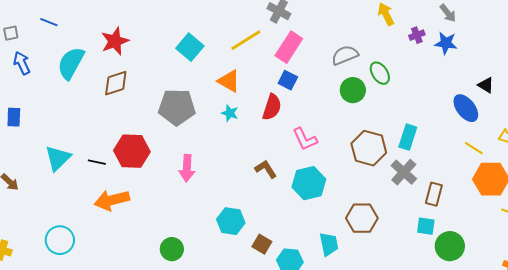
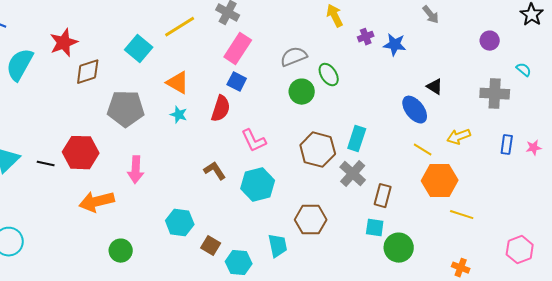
gray arrow: (448, 13) -> (431, 15), moved
yellow line: (246, 40) -> (180, 27), moved
brown diamond: (116, 83) -> (88, 72), moved
orange arrow: (112, 200) -> (97, 202), moved

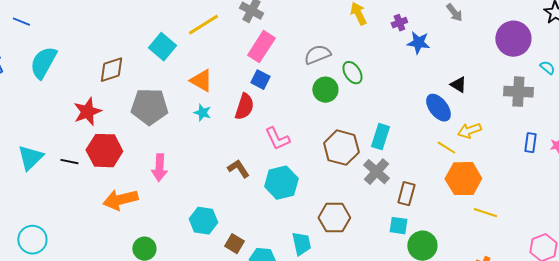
purple cross: (366, 37) -> (399, 23), moved
purple circle: (490, 41) -> (513, 39), size x1.8
red star: (64, 43) -> (87, 112), moved
yellow arrow: (459, 137) -> (469, 131), moved

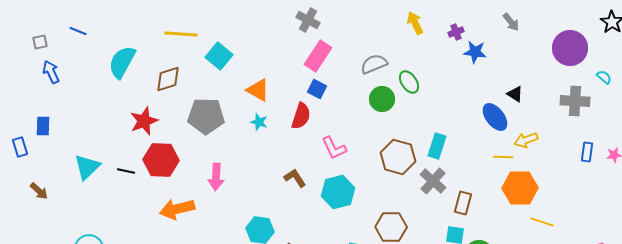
yellow line: (203, 25) -> (181, 34), moved, turned 36
cyan semicircle: (43, 63) -> (122, 62), moved
yellow line: (446, 148) -> (503, 157), turned -30

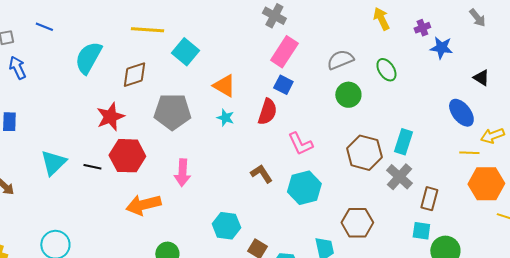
green ellipse: (409, 82) -> (386, 70), moved
black triangle: (515, 94) -> (481, 78), moved

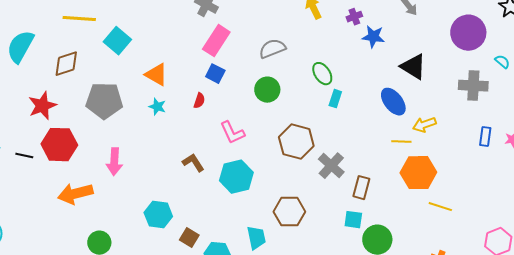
green ellipse: (386, 70) -> (322, 74), moved
black triangle: (481, 78) -> (413, 67), size x1.6
green circle: (348, 95) -> (267, 90), moved
red semicircle: (267, 112) -> (199, 101), size x0.6
cyan rectangle: (403, 142) -> (335, 99), moved, size x0.7

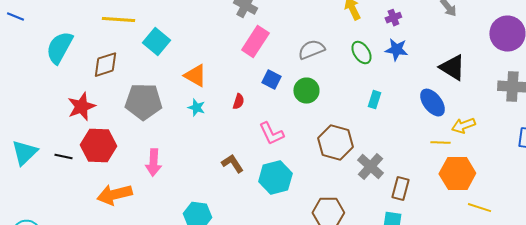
blue star: (373, 37) -> (396, 50), moved
blue square: (215, 74) -> (271, 80), moved
green ellipse: (322, 74) -> (361, 53), moved

